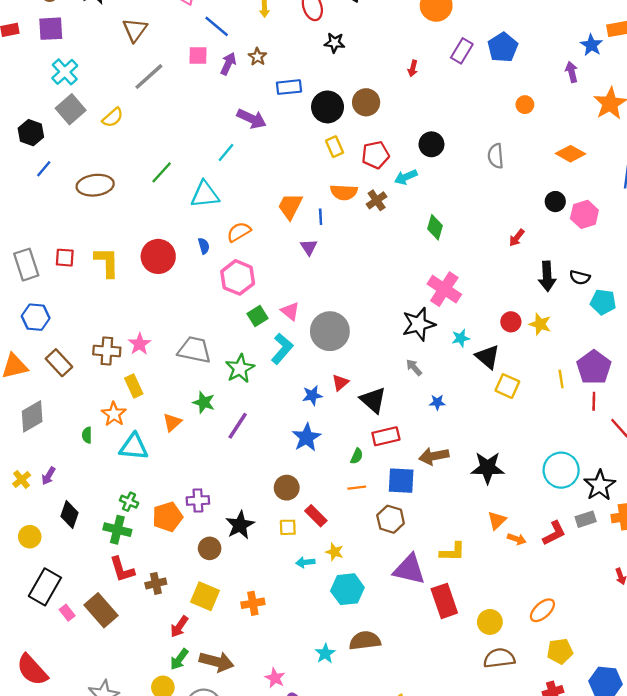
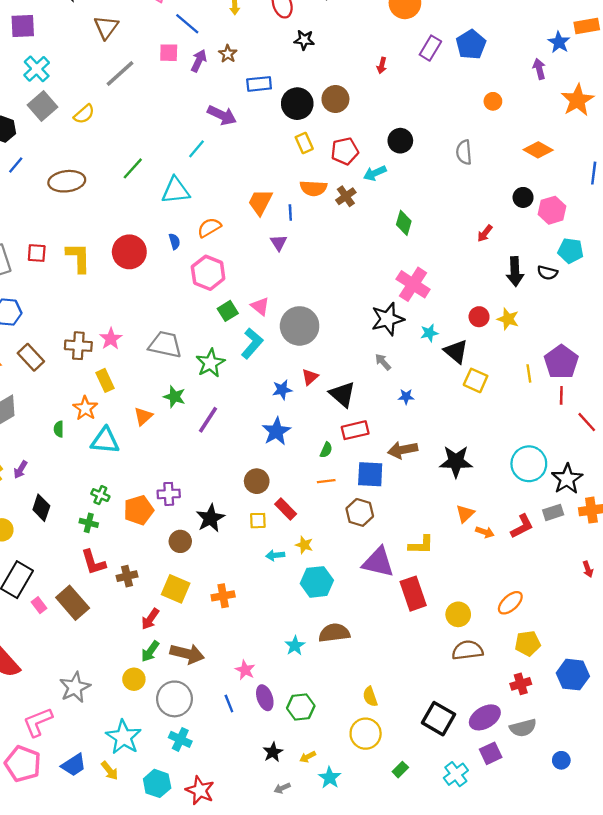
cyan pentagon: (603, 302) -> (571, 251), moved
green cross: (117, 530) -> (89, 523), size x0.7

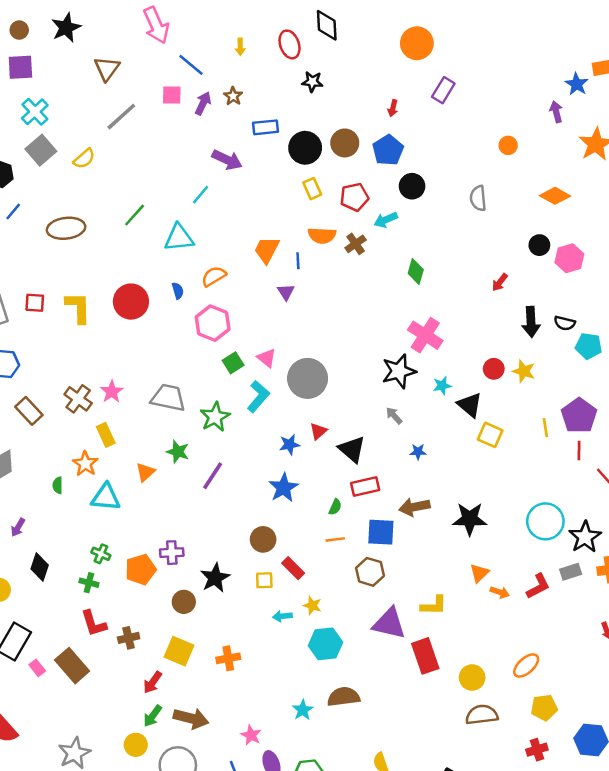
blue pentagon: (471, 45) -> (388, 150), moved
cyan pentagon: (571, 251) -> (589, 346), moved
brown cross: (78, 346) -> (78, 399), turned 32

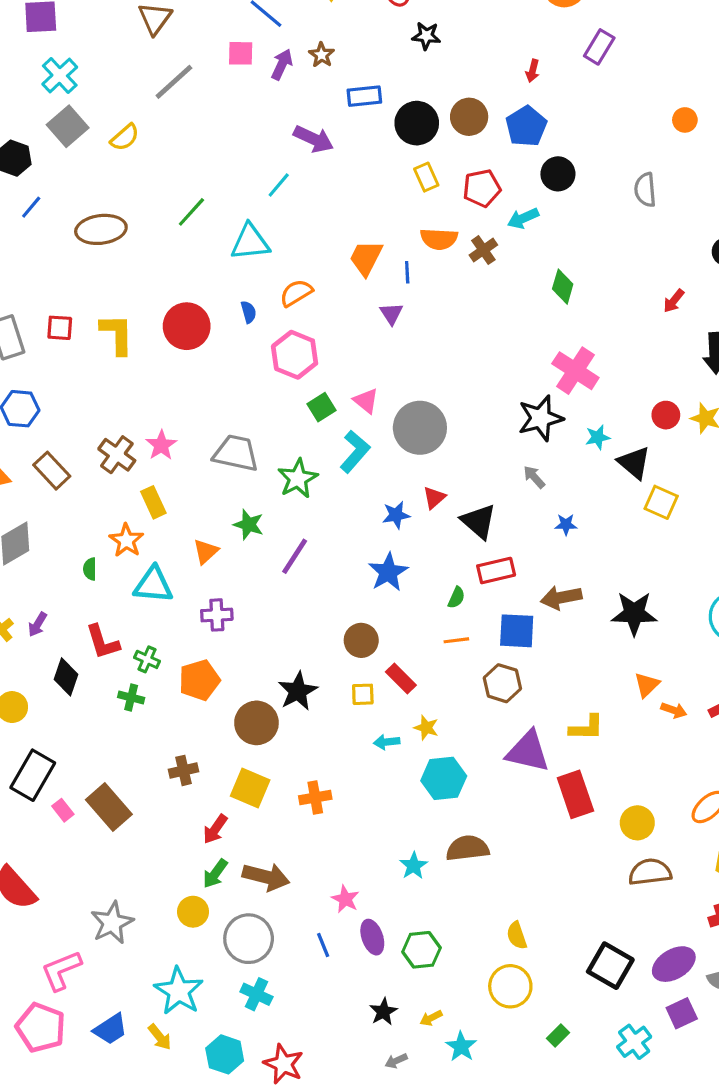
purple cross: (172, 553) -> (217, 615), moved
brown circle: (184, 602) -> (256, 723), size x1.4
red L-shape: (94, 623) -> (103, 642), moved

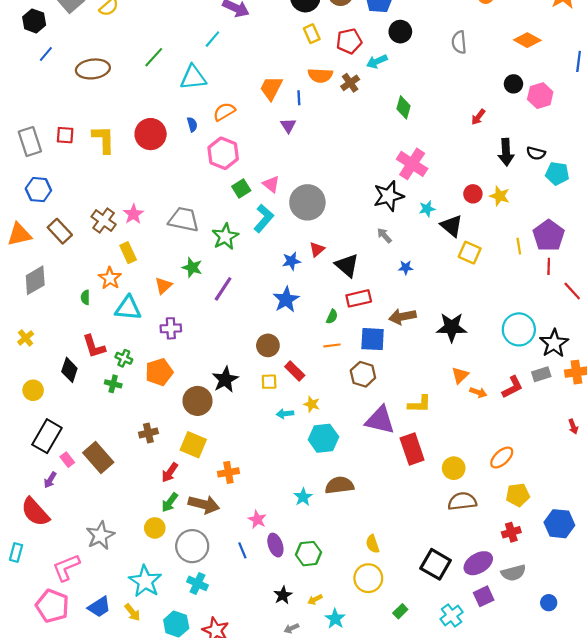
purple arrow: (38, 625) -> (50, 480), moved
orange cross: (315, 797) -> (228, 472), moved

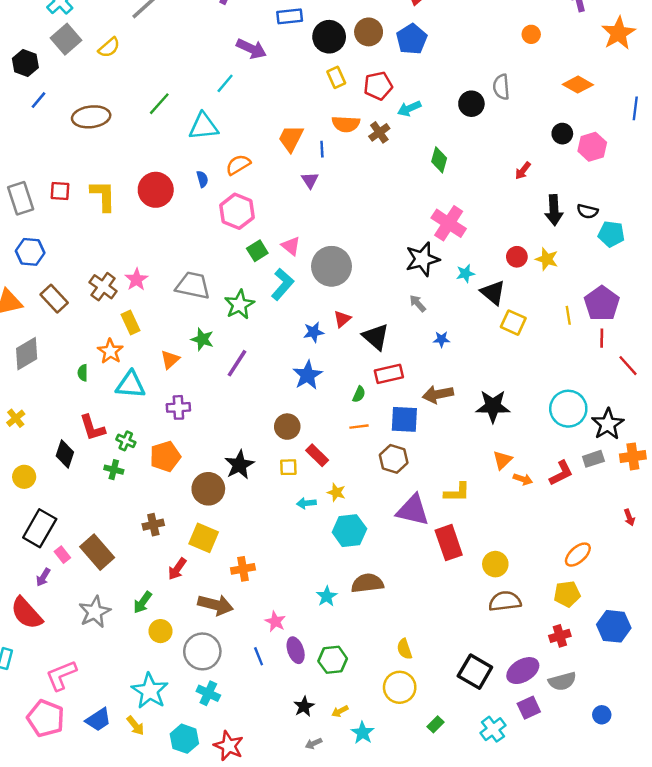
black circle: (400, 32) -> (471, 104), moved
orange ellipse: (502, 458) -> (578, 555), moved
green arrow: (170, 502) -> (143, 602), moved
gray star: (100, 535) -> (95, 612), moved

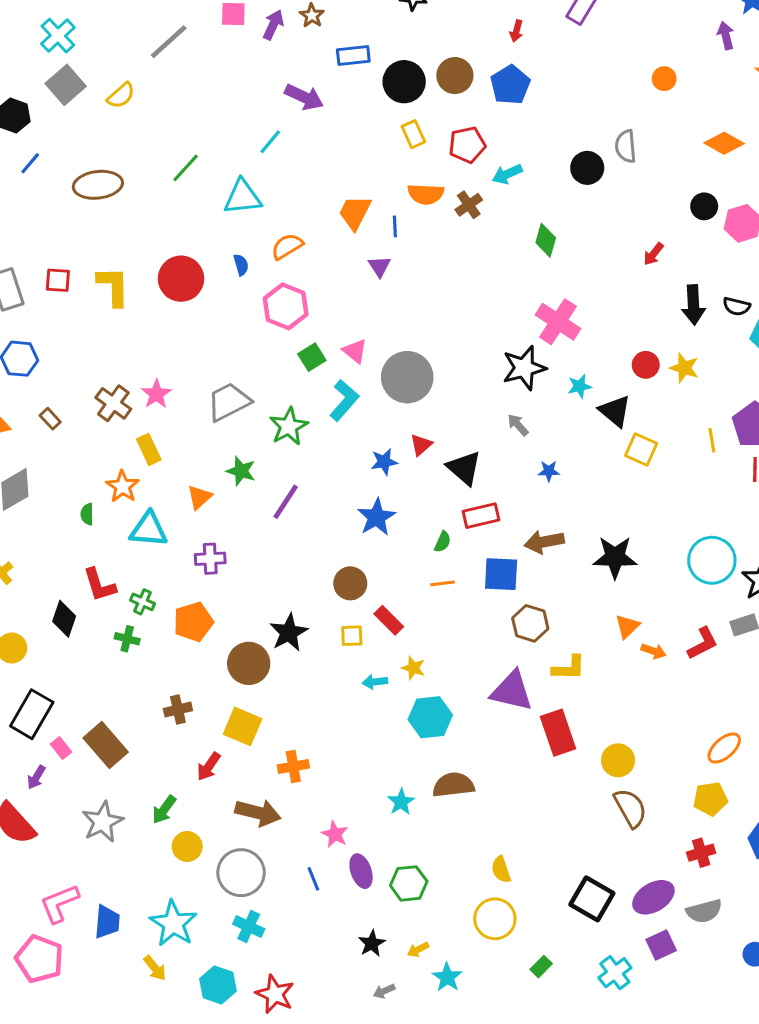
gray trapezoid: (193, 285) -> (229, 402), turned -39
brown rectangle: (54, 299) -> (50, 419), size x0.6
brown hexagon: (394, 459) -> (530, 623), moved
brown semicircle: (505, 601) -> (630, 808), turned 68
blue trapezoid: (98, 720) -> (107, 922), moved, turned -52

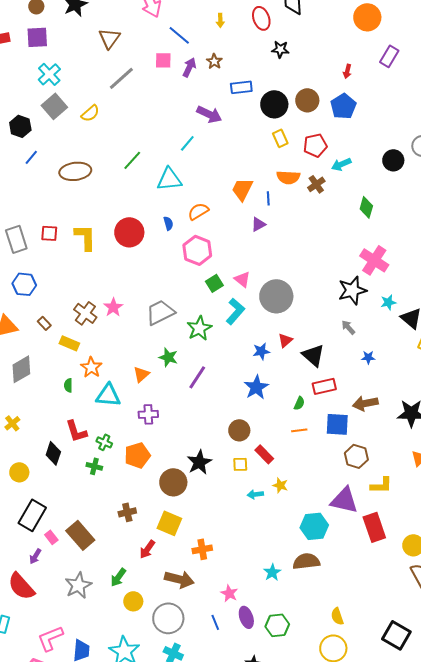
purple triangle: (380, 266) -> (258, 224), turned 35
yellow rectangle: (149, 449) -> (69, 343), moved, turned -42
cyan hexagon: (430, 717) -> (314, 526), moved

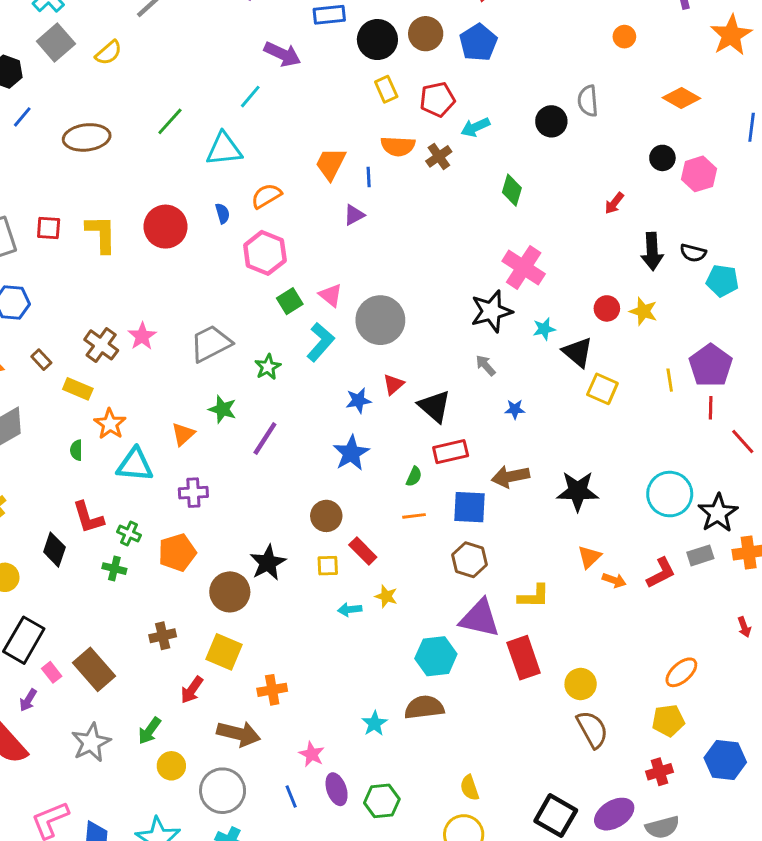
green star: (199, 328) -> (268, 367), size x0.7
brown hexagon: (356, 456) -> (470, 560), moved

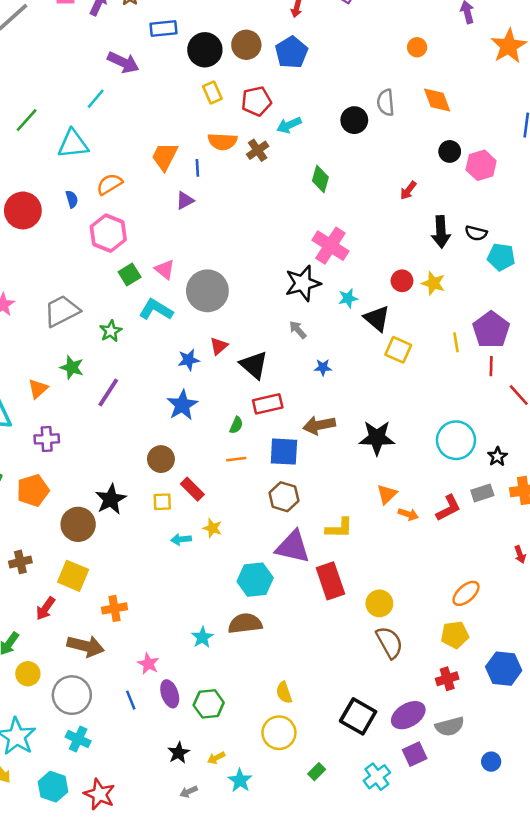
orange diamond: (681, 98) -> (437, 100), moved, turned 40
cyan L-shape: (320, 342) -> (156, 310), turned -100
black star: (718, 513) -> (497, 457), size x0.6

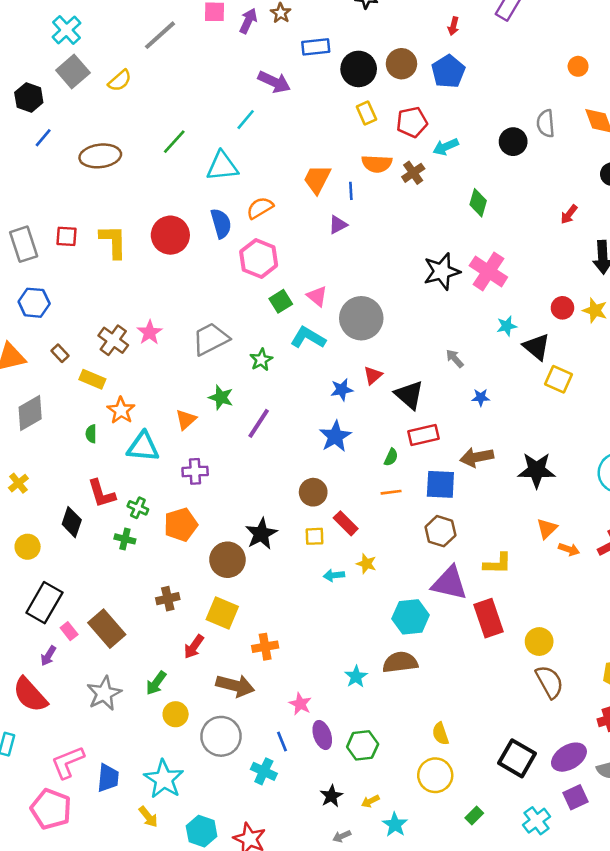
blue semicircle: (72, 199) -> (221, 223), size x1.6
black star: (303, 283) -> (442, 271), moved
cyan cross: (78, 739) -> (264, 771), moved

